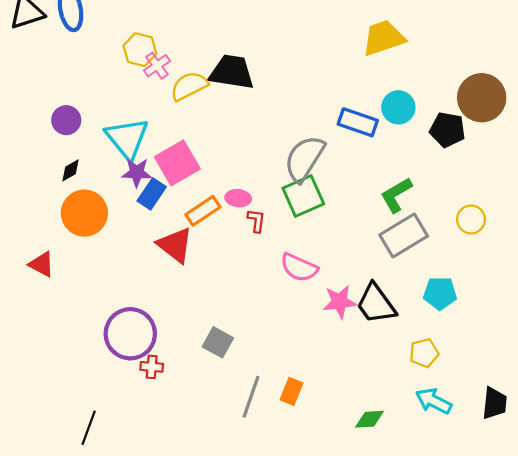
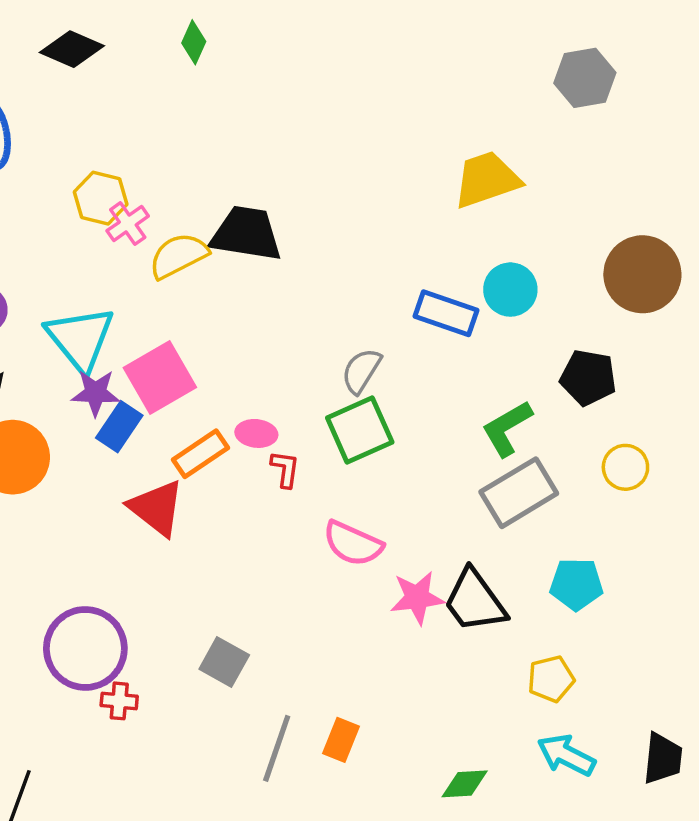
black pentagon: (447, 130) -> (588, 378), moved
gray semicircle: (304, 159) -> (361, 371), size x0.6

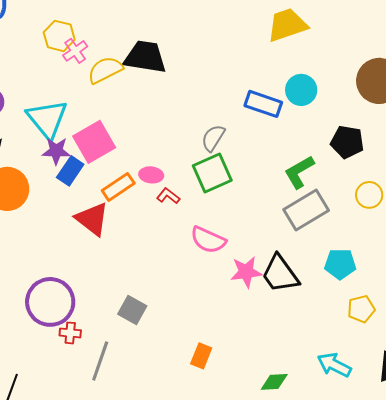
red L-shape: (285, 469) -> (168, 196), turned -60
yellow pentagon: (551, 679) -> (361, 309), moved
gray line: (277, 748) -> (100, 361), moved

